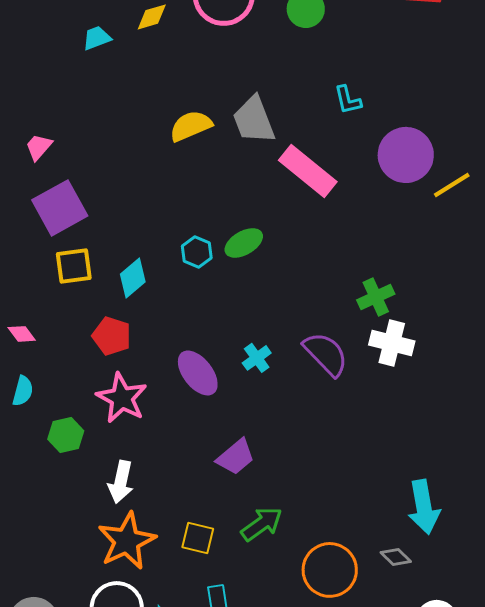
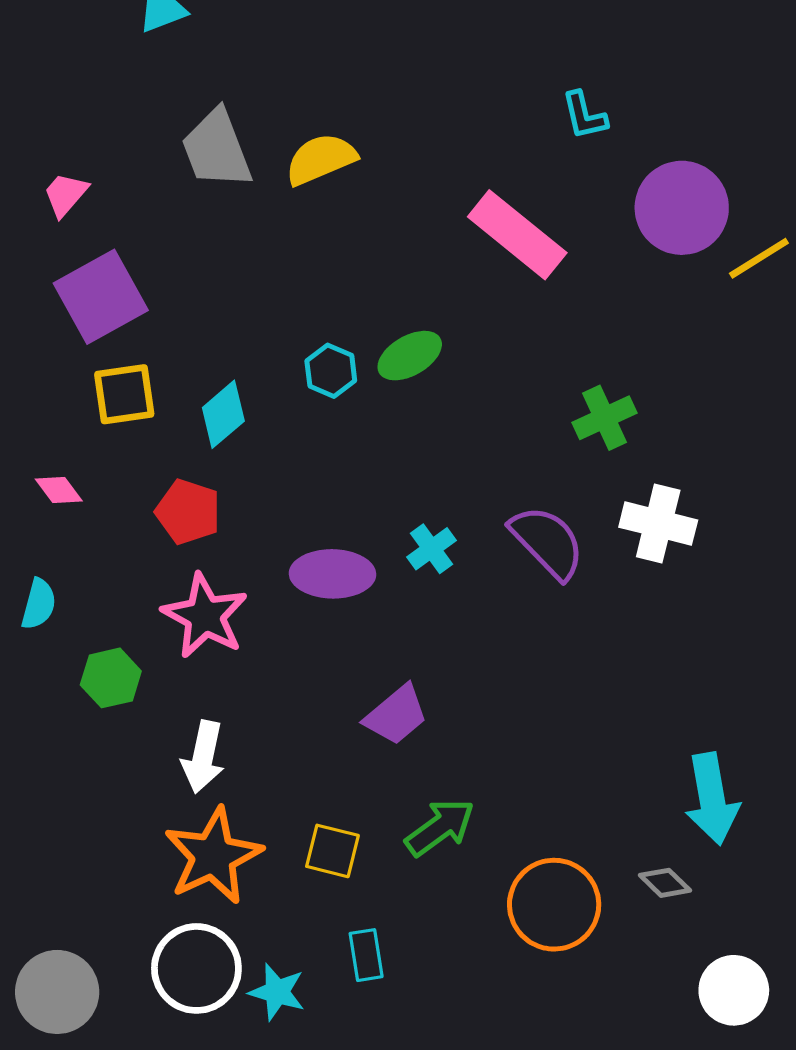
gray trapezoid: (254, 120) -> (217, 149), moved
green cross: (376, 297) -> (604, 418), moved
pink diamond: (22, 334) -> (59, 490), moved
purple ellipse: (198, 373) -> (332, 574), turned -51

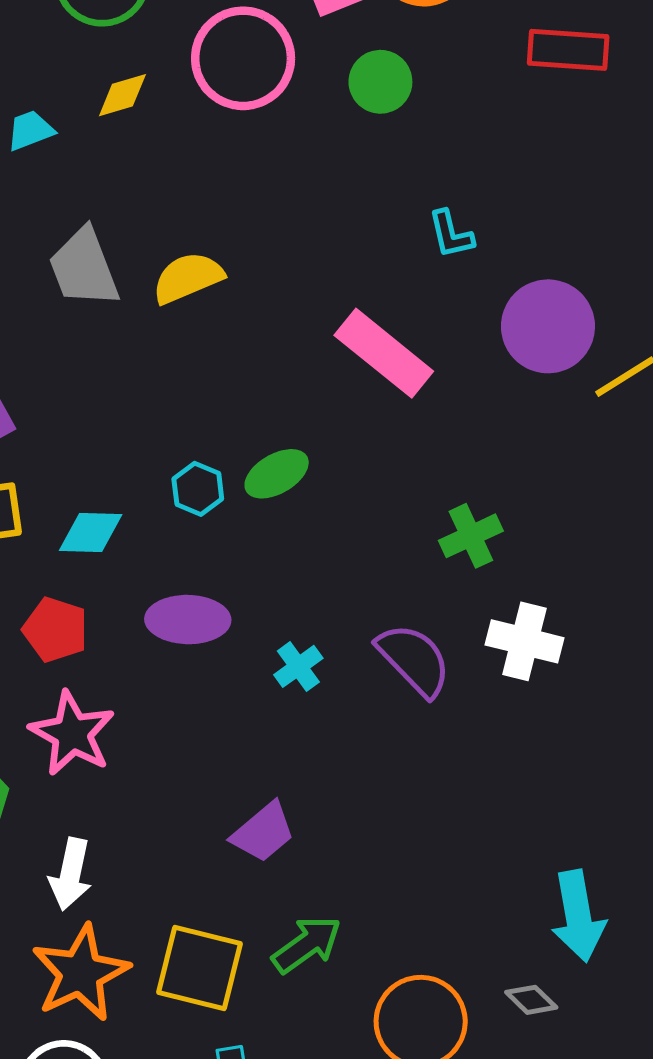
cyan diamond: (223, 414) -> (91, 532), turned 42
purple ellipse: (332, 574) -> (188, 620), moved
yellow square: (332, 851) -> (199, 968), size x1.6

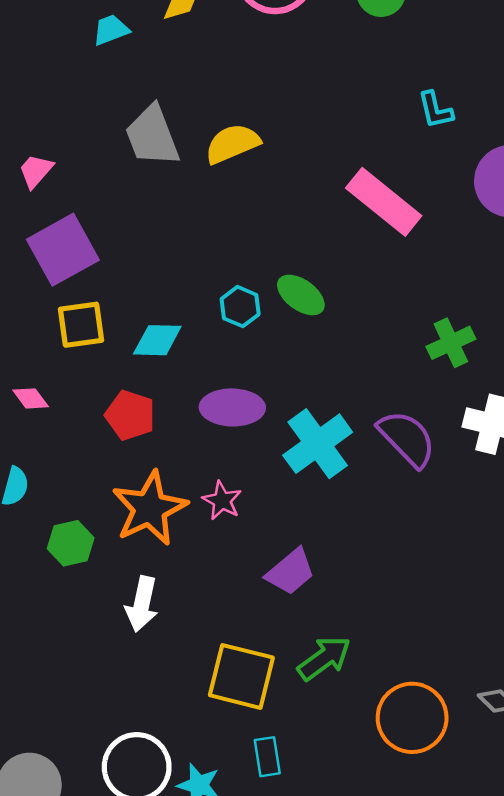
green ellipse: (277, 474) -> (301, 295), turned 66
cyan cross: (298, 666) -> (318, 444), size x1.8
pink star: (72, 733) -> (222, 501), moved, size x0.6
orange star: (81, 973) -> (150, 508), moved

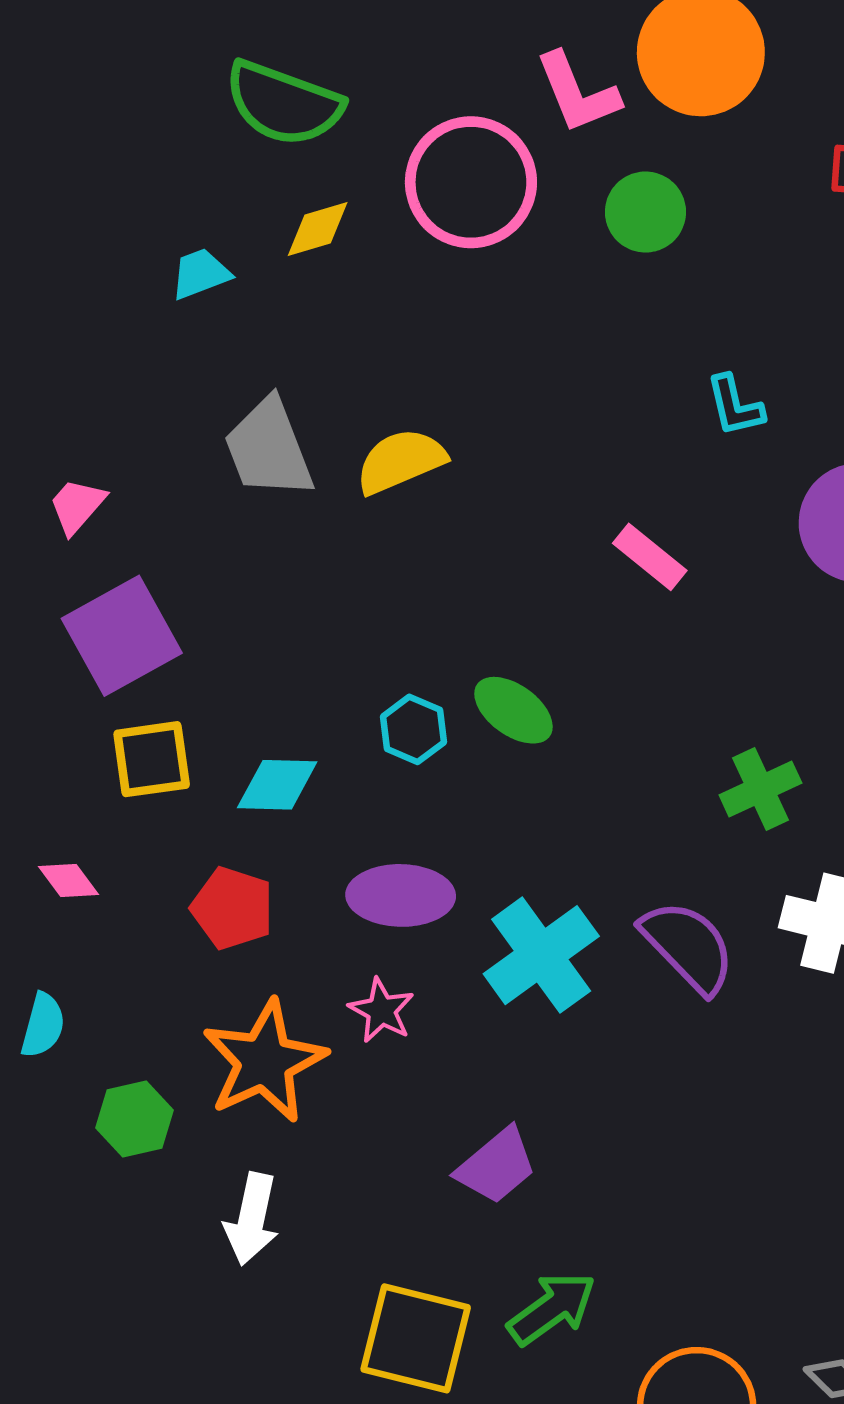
pink rectangle: (384, 202) -> (650, 557), size x0.6
pink star: (222, 501) -> (381, 1010), moved

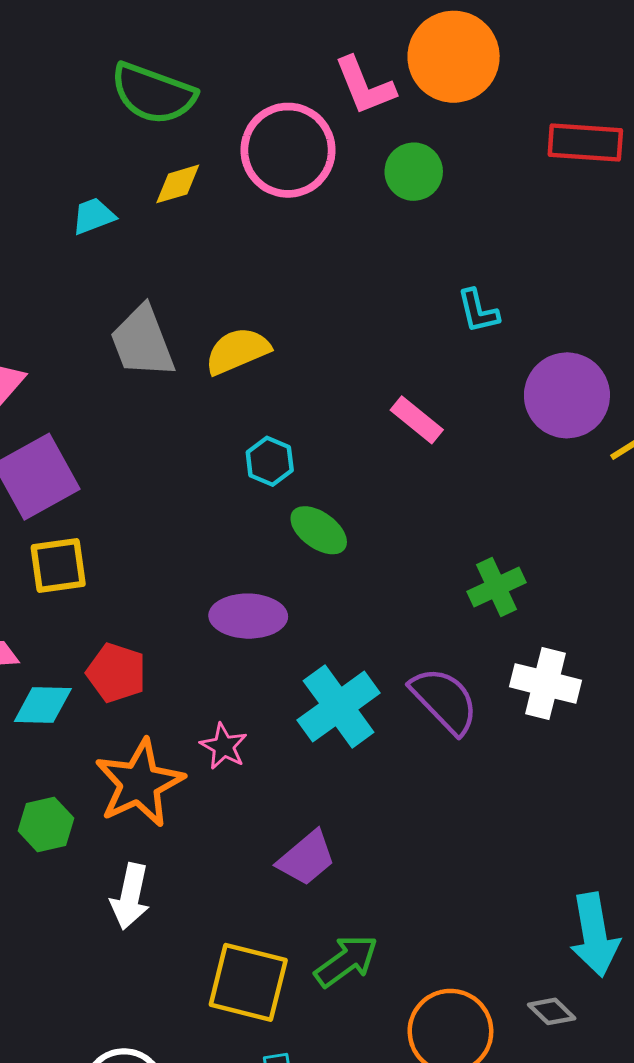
cyan hexagon: (413, 729) -> (270, 461), moved
cyan diamond: (277, 785) -> (43, 705), moved
purple ellipse: (401, 895) -> (248, 616), moved

